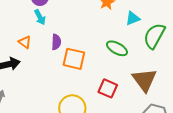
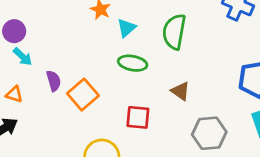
cyan triangle: (133, 18) -> (127, 28), moved
orange square: (74, 59) -> (83, 95), turned -35
brown triangle: (144, 80) -> (180, 91), size x0.6

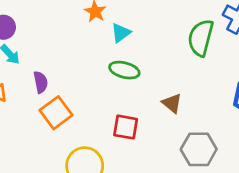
green semicircle: (174, 32) -> (201, 38), moved
orange square: (83, 95) -> (56, 113), moved

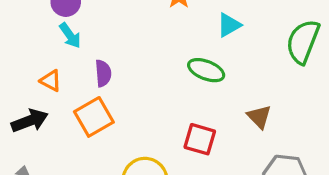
cyan triangle: (121, 33) -> (229, 25), moved
orange square: (56, 113) -> (94, 117), moved

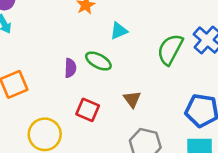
purple semicircle: (103, 73) -> (70, 68), moved

